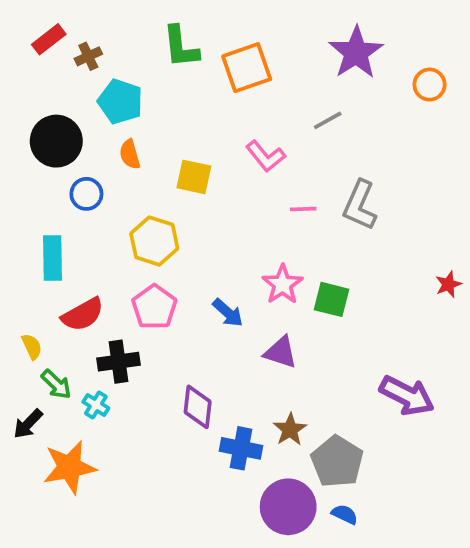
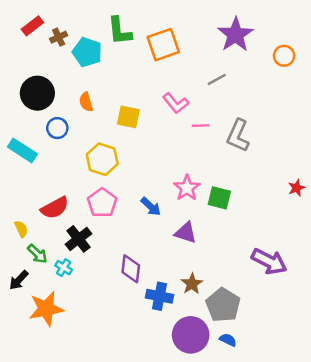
cyan pentagon: (120, 102) -> (87, 52), moved
pink line: (303, 209) -> (201, 126), moved
cyan rectangle: (53, 258) -> (22, 150), moved, turned -56
black cross: (118, 362) -> (78, 239), turned -30

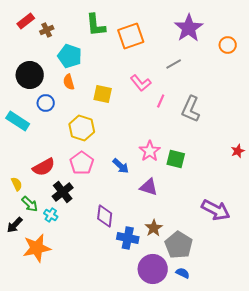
cyan pentagon: (87, 52) -> (70, 56), moved
pink line: (201, 126) -> (161, 101), turned -64

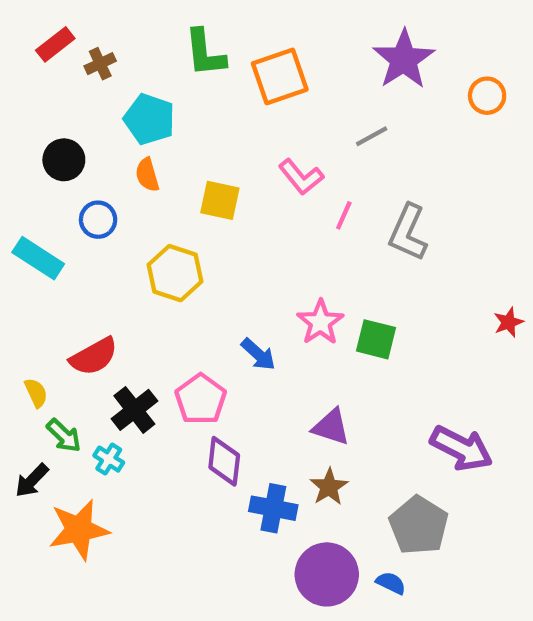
black circle: (30, 75) -> (64, 160), size x0.7
pink pentagon: (82, 163) -> (201, 399), moved
purple triangle: (149, 187) -> (331, 427), moved
gray pentagon: (179, 245) -> (419, 525), moved

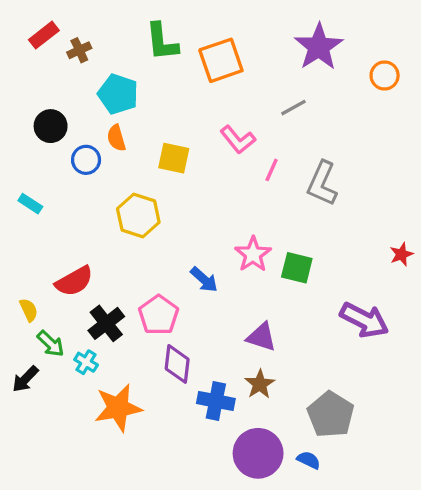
blue circle: (98, 220) -> (86, 160), moved
cyan rectangle: (38, 258) -> (30, 204), size x0.6
purple arrow: (461, 448) -> (364, 320), moved
orange star: (79, 530) -> (118, 408), moved

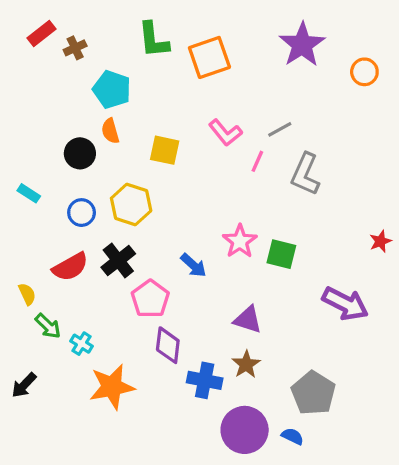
gray line: (293, 108) -> (280, 129), moved
black circle: (51, 126) -> (80, 153), moved
blue circle: (86, 160) -> (82, 213), moved
black cross: (106, 323) -> (118, 260), moved
black arrow: (25, 379) -> (24, 385), moved

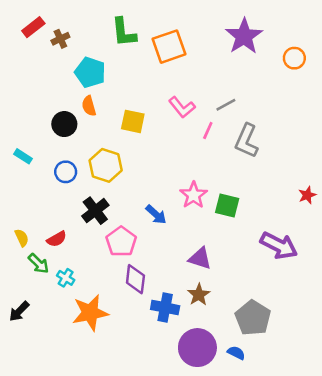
red semicircle: (70, 267) -> (57, 239), moved, size x0.7

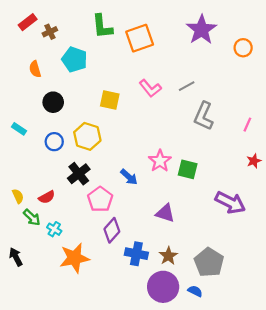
orange semicircle: (89, 106) -> (35, 69), moved
pink line: (208, 131) -> (247, 125), moved
purple diamond: (135, 279) -> (112, 230), turned 35
brown star: (199, 295) -> (168, 256), moved
black arrow: (19, 311) -> (16, 257), turned 108

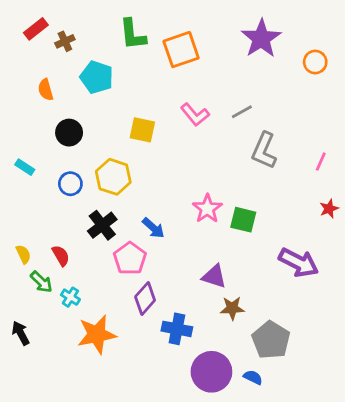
blue arrow: (129, 177) -> (153, 228), moved
red semicircle: (47, 197) -> (61, 256), turned -91
brown star: (168, 256) -> (232, 308), moved, turned 30

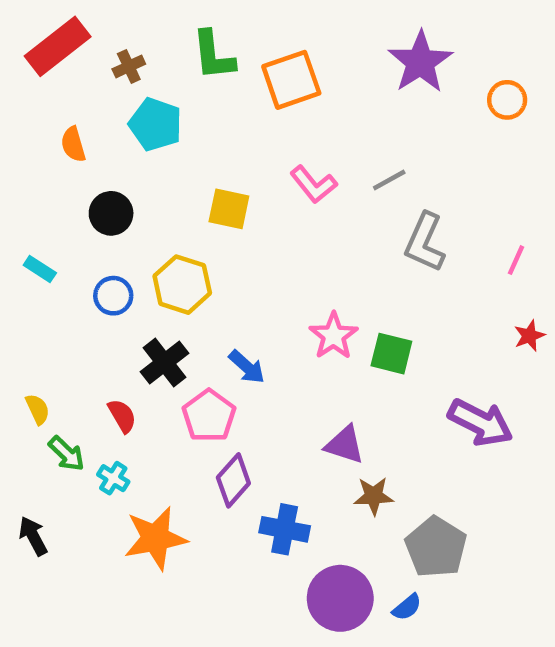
red rectangle: (36, 29) -> (58, 46), size x1.6
brown cross: (65, 41) -> (129, 66), moved
red semicircle: (61, 256) -> (122, 416), moved
blue semicircle: (253, 377) -> (407, 607), turned 114

